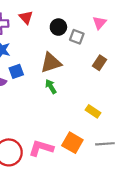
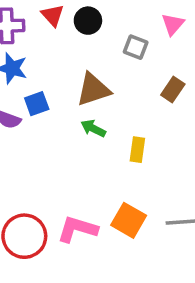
black circle: (58, 27) -> (88, 21), moved
green arrow: (51, 86) -> (93, 128), turned -32
yellow rectangle: (93, 111) -> (137, 150), moved, turned 64

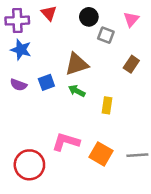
black circle: (88, 21) -> (89, 17), moved
blue square: (37, 104) -> (46, 82), moved
pink L-shape: (77, 229) -> (66, 142), moved

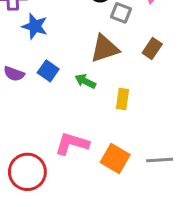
blue star: (21, 50) -> (35, 26), moved
brown triangle: (77, 64) -> (105, 49), moved
blue square: (46, 82) -> (48, 71), turned -35

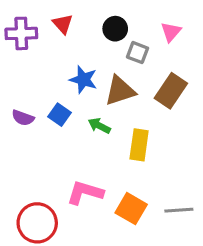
blue star: (35, 26) -> (83, 80), moved
brown rectangle: (152, 49) -> (171, 91), size x1.5
yellow rectangle: (122, 99) -> (139, 145), size x1.4

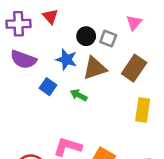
black circle: (115, 29) -> (86, 36), moved
purple semicircle: (23, 118) -> (23, 60), moved, size x1.5
yellow rectangle: (139, 145) -> (143, 110), moved

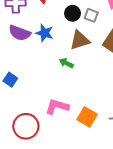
blue star: (66, 60) -> (45, 33), moved
blue square: (48, 87) -> (10, 80), moved

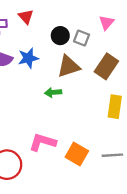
blue star: (45, 33) -> (28, 58), turned -30
green arrow: (66, 63) -> (53, 92), turned -32

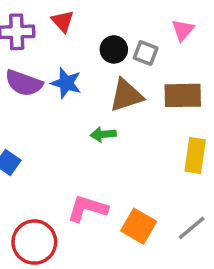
blue star: (28, 58) -> (66, 83), turned 30
brown rectangle: (106, 66) -> (183, 95), turned 55
gray line: (112, 155) -> (192, 228), turned -36

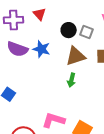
green arrow: (103, 134) -> (72, 80), moved, turned -72

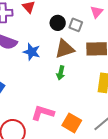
blue star: (41, 49) -> (32, 52), moved

